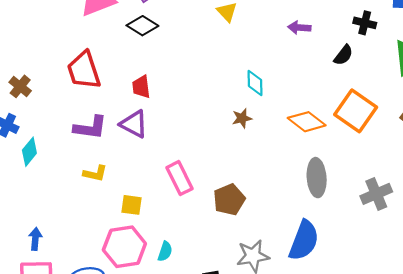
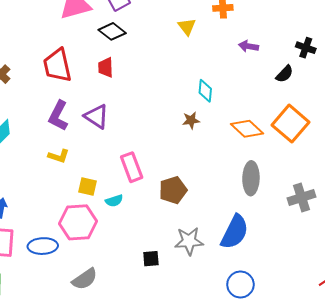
red trapezoid: (141, 87) -> (106, 67), moved
purple L-shape: (90, 128) -> (58, 116), turned 104
cyan semicircle: (165, 251) -> (114, 201), moved, turned 48

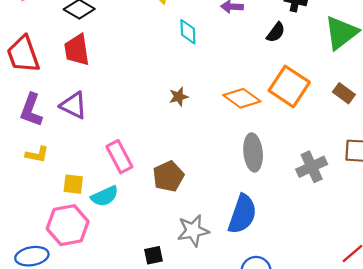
red trapezoid: (106, 67) -> (77, 50), size x1.4
cyan diamond: (205, 91) -> (188, 32), moved
cyan semicircle: (114, 201) -> (105, 196), size x1.4

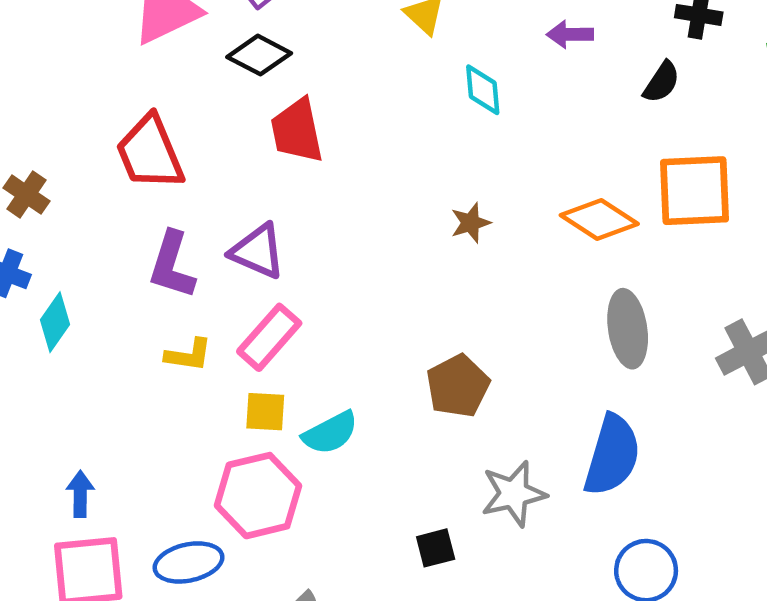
red trapezoid: (77, 50) -> (297, 131), moved
orange square: (289, 86) -> (694, 191), turned -33
pink rectangle: (119, 157) -> (269, 337), moved, turned 72

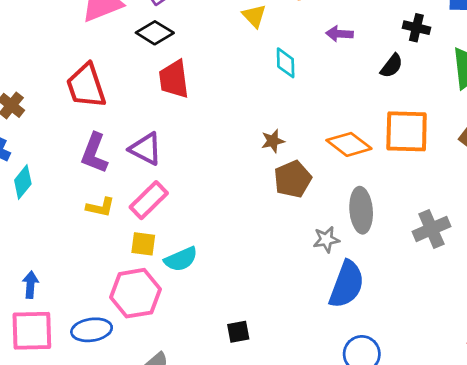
brown pentagon: (458, 386) -> (293, 179), moved
gray star: (514, 494) -> (326, 239), moved, size x0.7

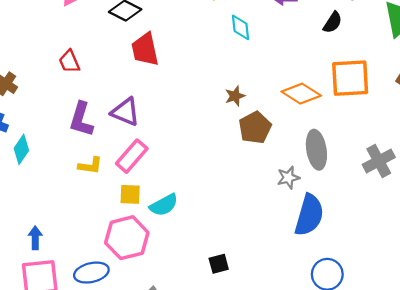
red trapezoid: (86, 86) -> (69, 62), size x0.6

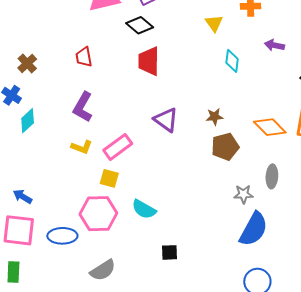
purple triangle: (125, 112) -> (166, 120), moved
gray ellipse: (316, 150) -> (272, 176), size x0.7
cyan semicircle: (164, 205) -> (144, 209), moved, turned 45
blue arrow: (35, 238) -> (22, 196), turned -72

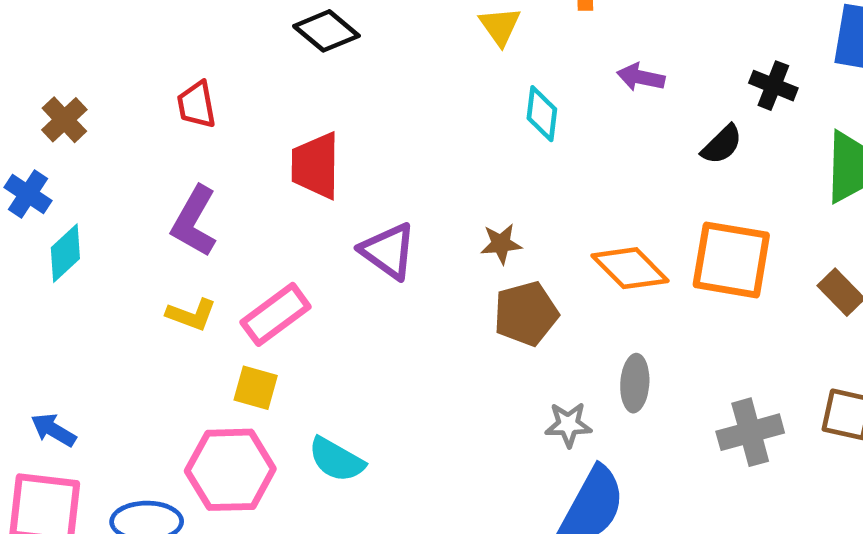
red trapezoid: (149, 61) -> (316, 166), moved

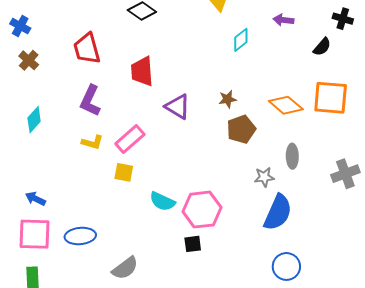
red trapezoid: (197, 105) -> (87, 49), size x1.5
cyan diamond: (542, 114) -> (241, 40), turned 50
blue cross: (28, 194) -> (20, 26), moved
pink hexagon: (230, 470) -> (202, 210), moved

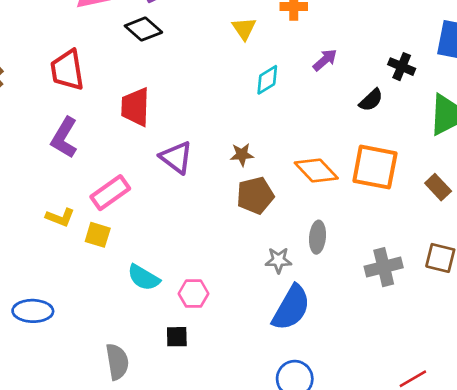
purple arrow: (283, 20) -> (325, 60), turned 126
yellow L-shape: (92, 142) -> (60, 217), moved
pink hexagon: (202, 210) -> (194, 294), size x0.6
gray semicircle: (125, 268) -> (117, 362), moved, turned -68

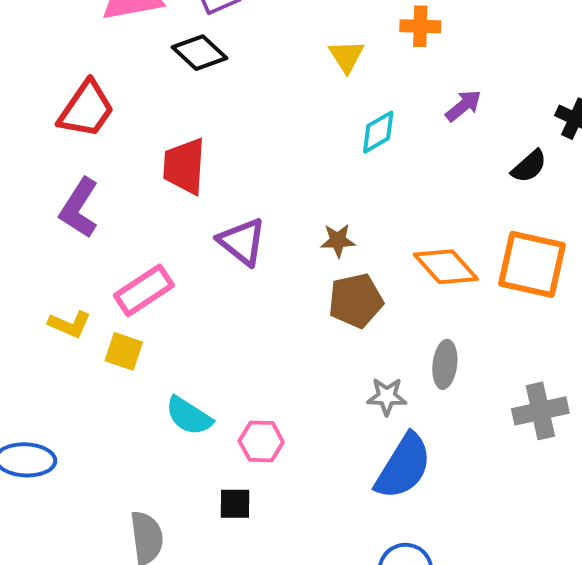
red trapezoid: (67, 70) -> (86, 109), turned -138

